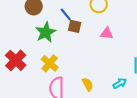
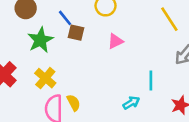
pink triangle: (107, 33) -> (115, 41), turned -32
yellow semicircle: (88, 84) -> (74, 103), moved

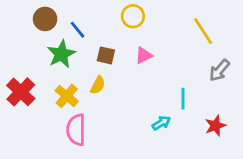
blue line: (65, 18) -> (78, 30), moved
brown square: (76, 33) -> (106, 55), moved
yellow semicircle: (74, 103) -> (98, 85), moved, turned 56

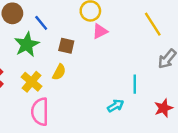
pink triangle: (144, 55) -> (100, 31), moved

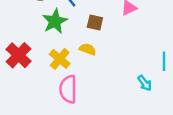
yellow semicircle: (59, 72) -> (88, 49), turned -98
cyan arrow: (116, 106) -> (145, 83), turned 84

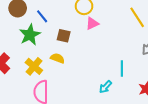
cyan arrow: (145, 83) -> (105, 87), turned 80

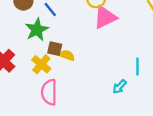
pink triangle: (92, 23) -> (105, 17), size x1.6
brown square: (64, 36) -> (55, 49), moved

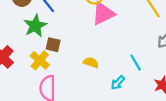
yellow semicircle: (67, 55) -> (91, 63), moved
cyan line: (137, 66) -> (136, 63), turned -30

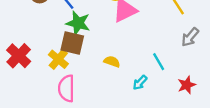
green star: (35, 26) -> (78, 23), moved, turned -30
brown square: (53, 45) -> (72, 43), size x1.5

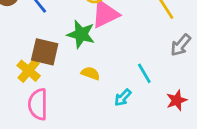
green star: (78, 23) -> (81, 34), moved

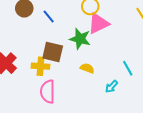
yellow cross: (29, 71) -> (40, 66), turned -36

